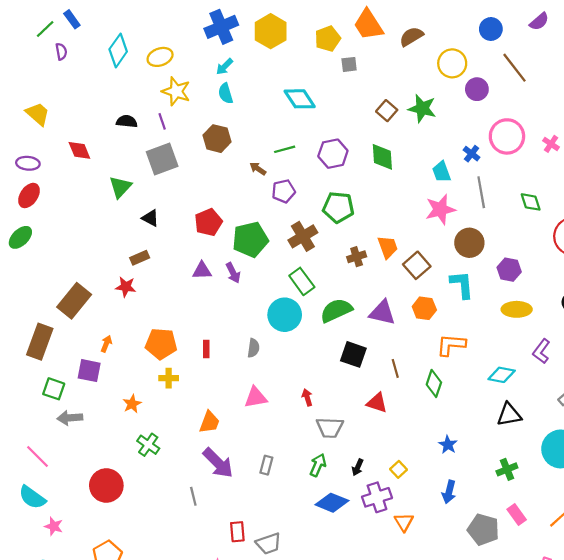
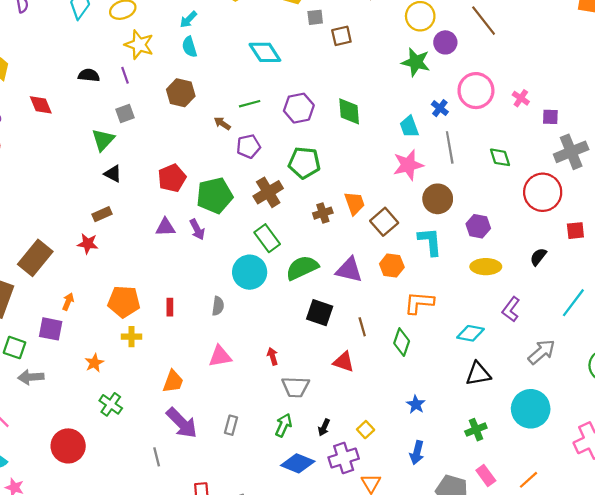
green star: (422, 108) -> (416, 62), moved
brown square: (387, 111) -> (341, 36), moved, turned 36
gray square: (162, 159) -> (125, 114), size x0.6
green triangle: (120, 187) -> (103, 140), moved

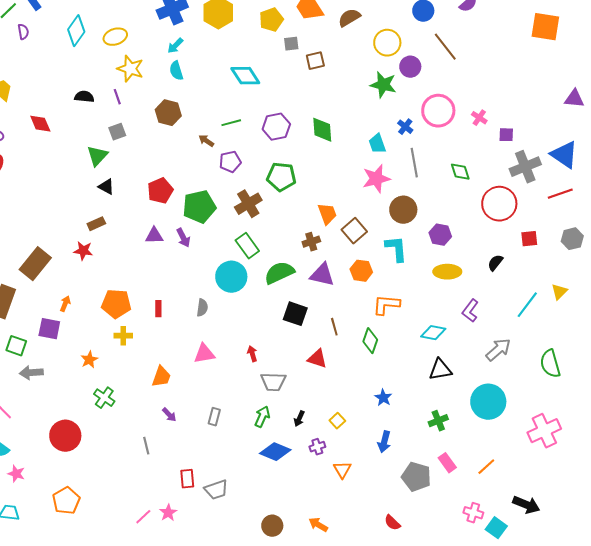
brown cross: (323, 213) -> (311, 242), moved
purple arrow: (182, 423) -> (169, 415), size x0.5
purple cross: (344, 458) -> (317, 447), size x0.6

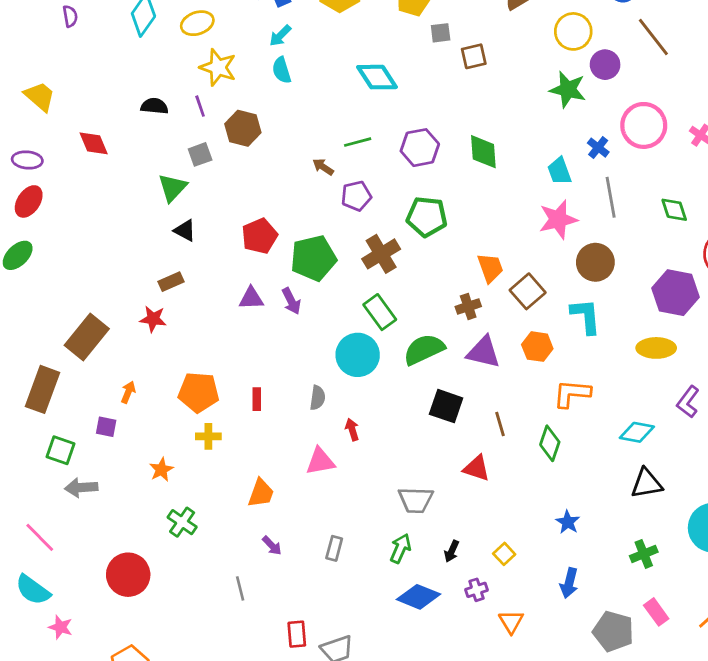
brown hexagon: (168, 113) -> (243, 128), moved
purple hexagon: (440, 235) -> (676, 293), moved, size x1.5
purple square: (49, 329) -> (106, 427), size x0.7
red arrow: (252, 354) -> (352, 430), moved

